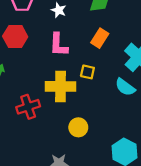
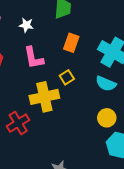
yellow square: (87, 72) -> (67, 77), turned -32
yellow circle: (78, 127) -> (107, 118), moved

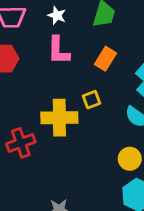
white star: (26, 25) -> (57, 15), moved
pink L-shape: (34, 58) -> (58, 51), moved

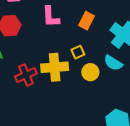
red cross: (21, 143) -> (26, 75), moved
yellow circle: (130, 159) -> (90, 72), moved

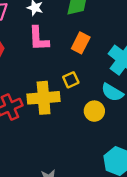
yellow circle: (90, 72) -> (94, 111), moved

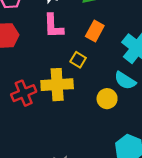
yellow square: (71, 80) -> (78, 60), moved, turned -35

